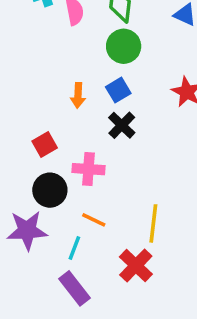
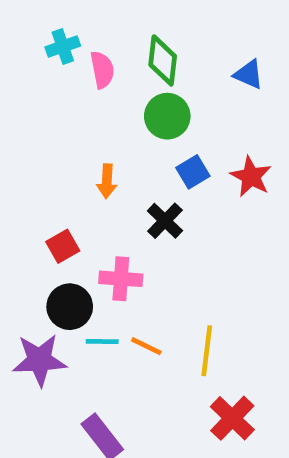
blue square: (118, 90) -> (193, 172), moved
orange line: (94, 220) -> (146, 346), moved
cyan line: (74, 248) -> (102, 342), moved, turned 70
red cross: (136, 266) -> (232, 418), moved

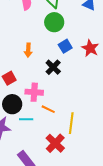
orange line: (146, 346) -> (48, 109), moved
red cross: (232, 418) -> (55, 143), moved

